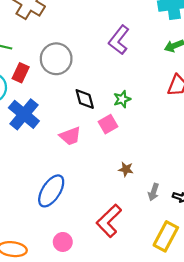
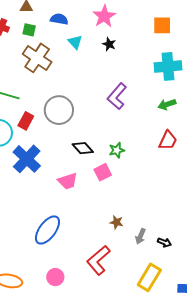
black diamond: (85, 99) -> (83, 148), turned -30
brown star: (126, 169) -> (116, 222), moved

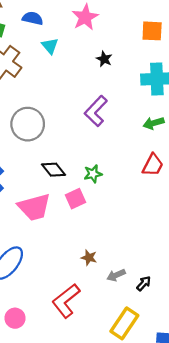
black star: (109, 44) -> (104, 59), moved
pink trapezoid: (68, 181) -> (34, 207), size x1.4
gray arrow: (140, 236) -> (116, 275), turned 42
black arrow: (164, 242) -> (144, 283), turned -72

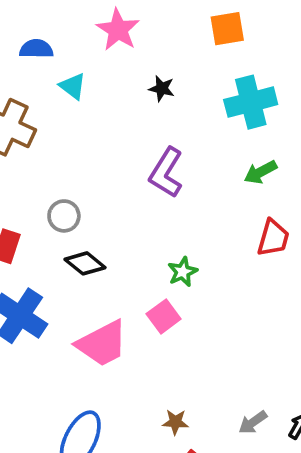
gray circle: (28, 124) -> (64, 216), size x0.6
black diamond: (53, 170) -> (85, 263), moved
brown star: (89, 258) -> (175, 422), moved

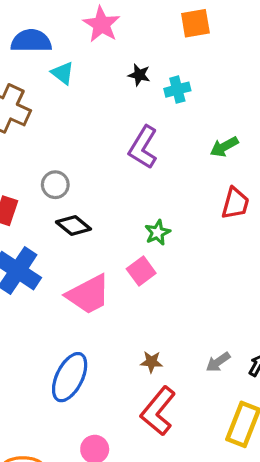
blue semicircle: (36, 49) -> (31, 41), size x1.4
cyan cross: (251, 102) -> (177, 90), moved, size x0.6

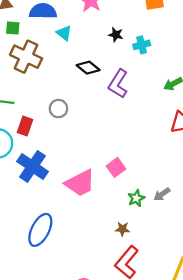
black diamond: (73, 225) -> (88, 68), moved
green star: (157, 233) -> (136, 198), moved
gray arrow: (218, 362) -> (162, 194), moved
blue ellipse: (70, 377) -> (40, 230), moved

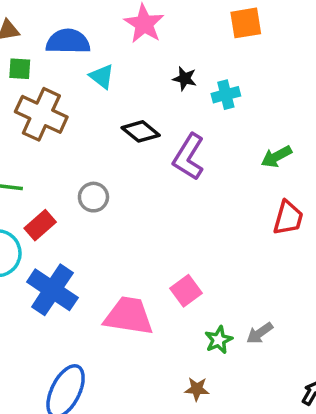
red rectangle: (25, 126) -> (40, 225), turned 30
pink trapezoid: (80, 183) -> (129, 316), turned -144

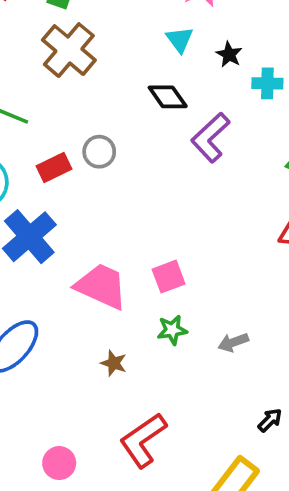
cyan triangle: (102, 76) -> (180, 40), moved
red rectangle: (40, 225) -> (54, 168), moved
green star: (219, 340) -> (172, 330), moved
brown star: (197, 389) -> (114, 363), moved

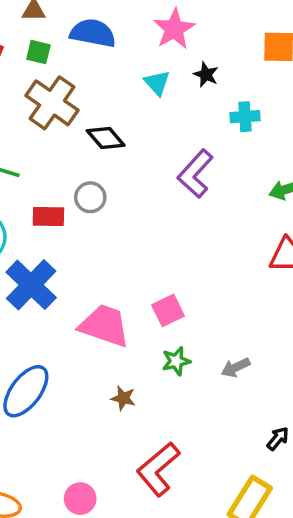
black star: (229, 55) -> (206, 75), moved
black diamond: (168, 97) -> (106, 138), moved
red rectangle: (54, 168) -> (48, 216), turned 32

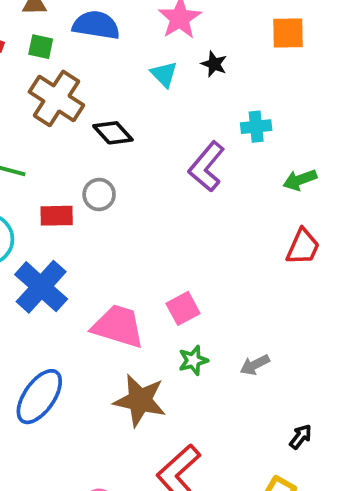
cyan cross: (245, 117) -> (256, 127), moved
brown star: (123, 398) -> (140, 400), size x2.0

